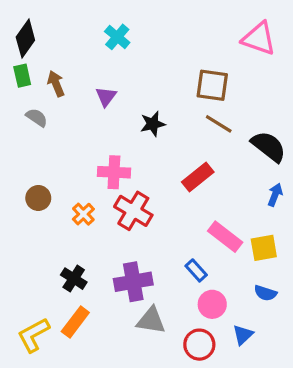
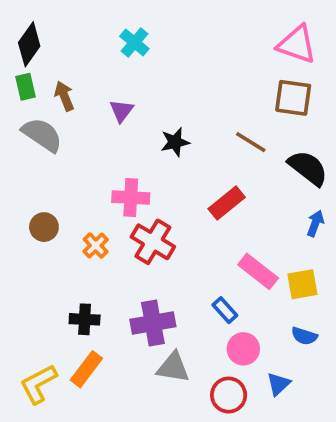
brown square: (212, 85) -> (293, 98), moved
gray semicircle: (37, 117) -> (42, 135), size x1.6
black cross: (74, 279) -> (85, 319), turned -30

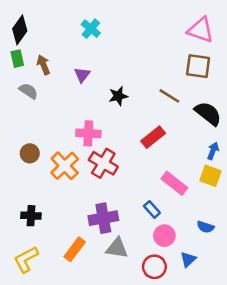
gray semicircle: (42, 135) -> (28, 91), size x0.7
orange cross: (96, 245) -> (65, 166), size x1.6
yellow square: (302, 284) -> (211, 176), moved, turned 30
black cross: (85, 319) -> (31, 216), moved
orange rectangle: (86, 369) -> (75, 249), moved

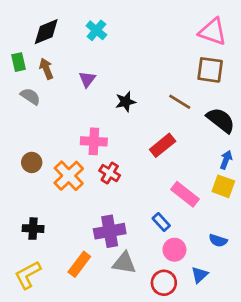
black diamond: (20, 30) -> (46, 32), moved, turned 32
red cross: (103, 163) -> (110, 173), size x0.7

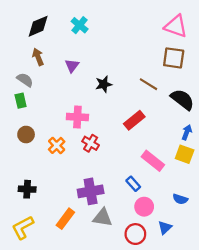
green rectangle: (18, 62) -> (21, 101), moved
orange cross: (69, 176) -> (57, 145), size x0.7

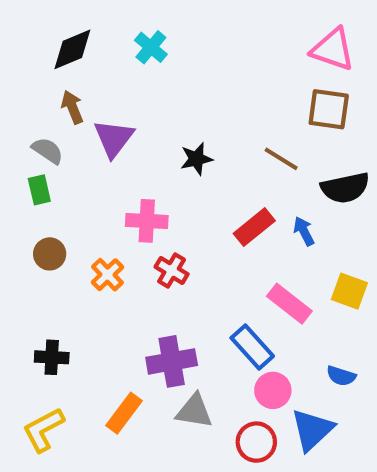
purple triangle: (72, 66) -> (114, 138), moved, size x1.5
black semicircle: (182, 100) -> (345, 188), turned 130
blue arrow: (187, 132) -> (304, 231), moved, turned -48
blue rectangle: (133, 184) -> (252, 347), size x1.5
blue triangle: (165, 227) -> (312, 430), size x1.6

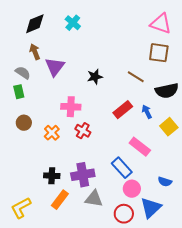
yellow square: (349, 291) -> (169, 127), moved, turned 30
black cross: (52, 357) -> (52, 176), moved

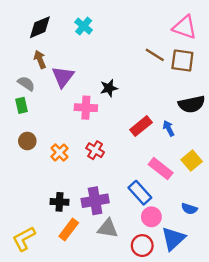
brown line: (136, 77) -> (155, 55), moved
pink cross: (71, 107) -> (86, 108), moved
yellow square: (169, 127) -> (192, 161), moved

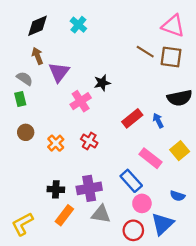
pink cross: (86, 108) -> (81, 101), turned -36

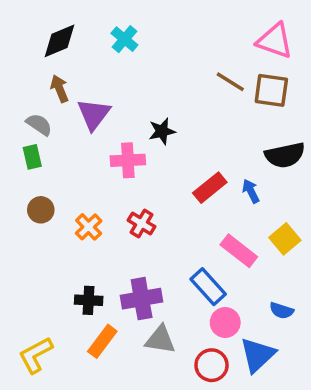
pink cross: (81, 101) -> (128, 160), turned 30

